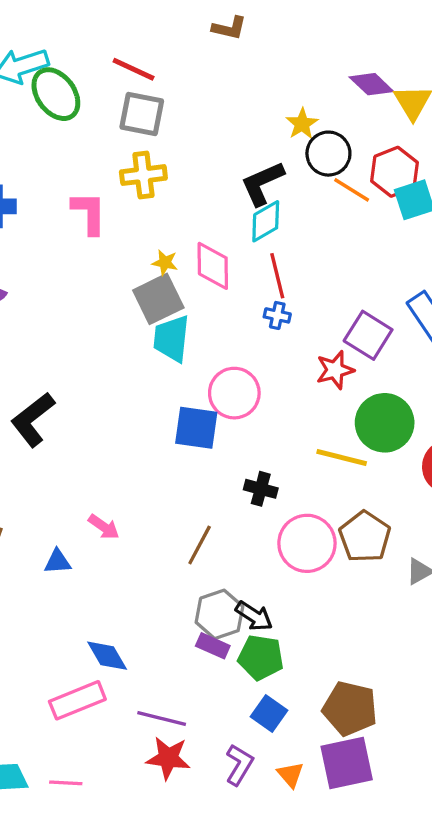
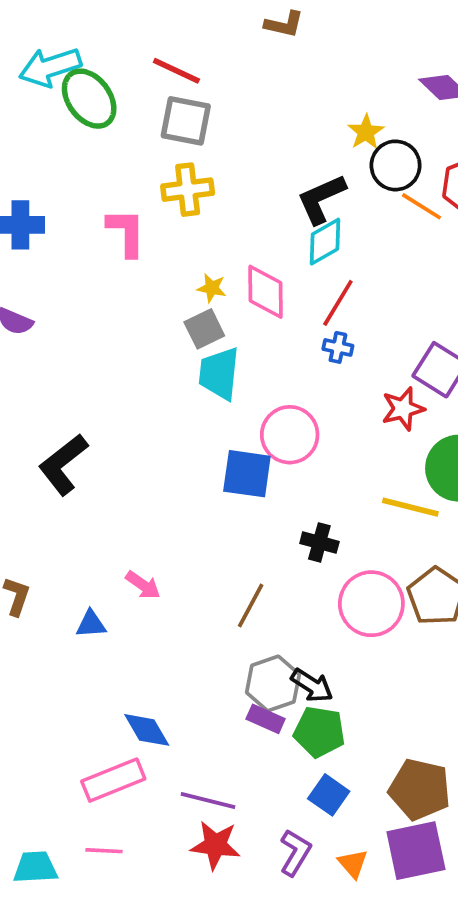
red line: (277, 276) -> (338, 303), turned 45
gray square: (158, 299) -> (204, 329), size x0.7
pink line: (66, 783) -> (104, 851), moved

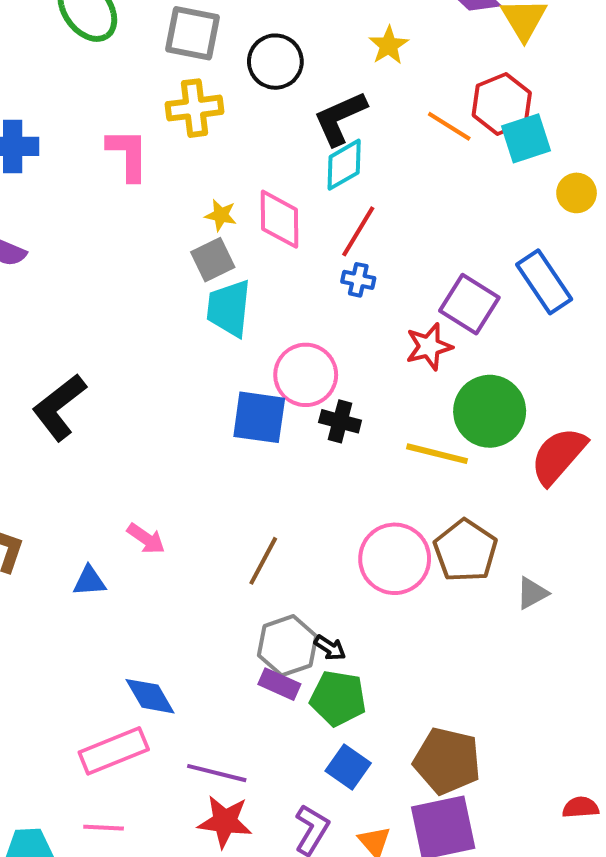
black circle: (396, 165) -> (275, 62), moved
black cross: (319, 542) -> (340, 421), moved
black arrow: (312, 685) -> (330, 648), size x0.7

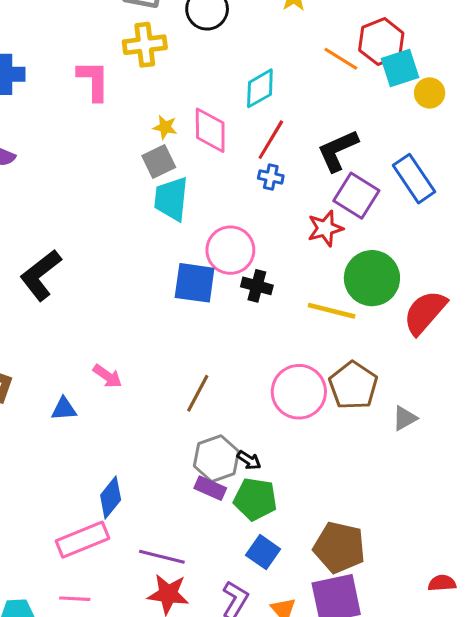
black L-shape: (340, 118) -> (338, 151), moved
yellow circle: (577, 193) -> (430, 93), moved
blue diamond: (150, 696) -> (111, 498), turned 69

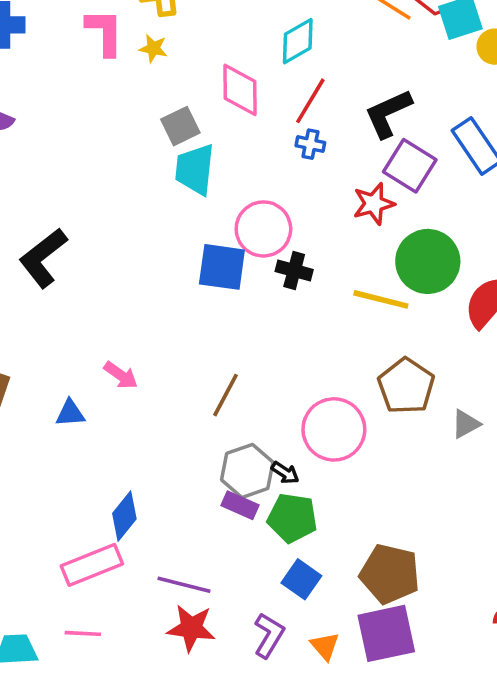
yellow star: (165, 127) -> (153, 48), moved
pink circle: (299, 392) -> (334, 429), moved

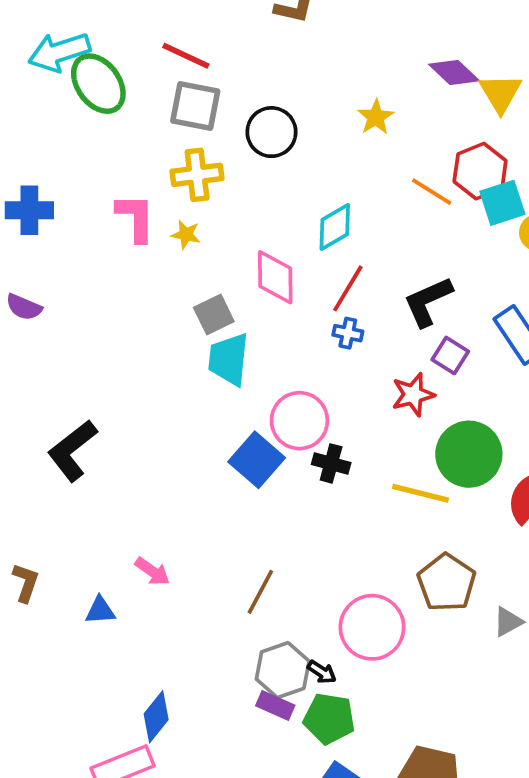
purple square: (410, 166) -> (450, 355), size x0.7
blue square: (222, 267) -> (257, 460), turned 33

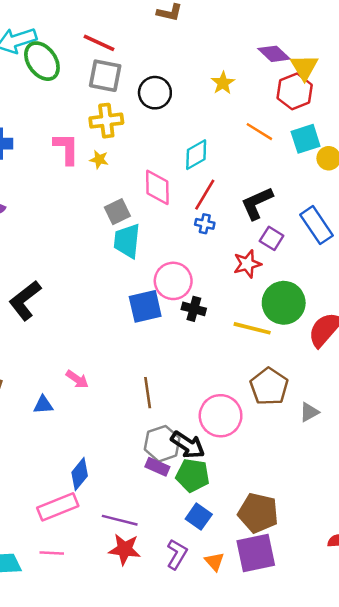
red hexagon: (480, 171) -> (295, 91), moved
blue square: (257, 460) -> (145, 306), turned 36
brown line: (260, 592) -> (148, 393), turned -36
black arrow: (322, 672) -> (188, 445), size x1.8

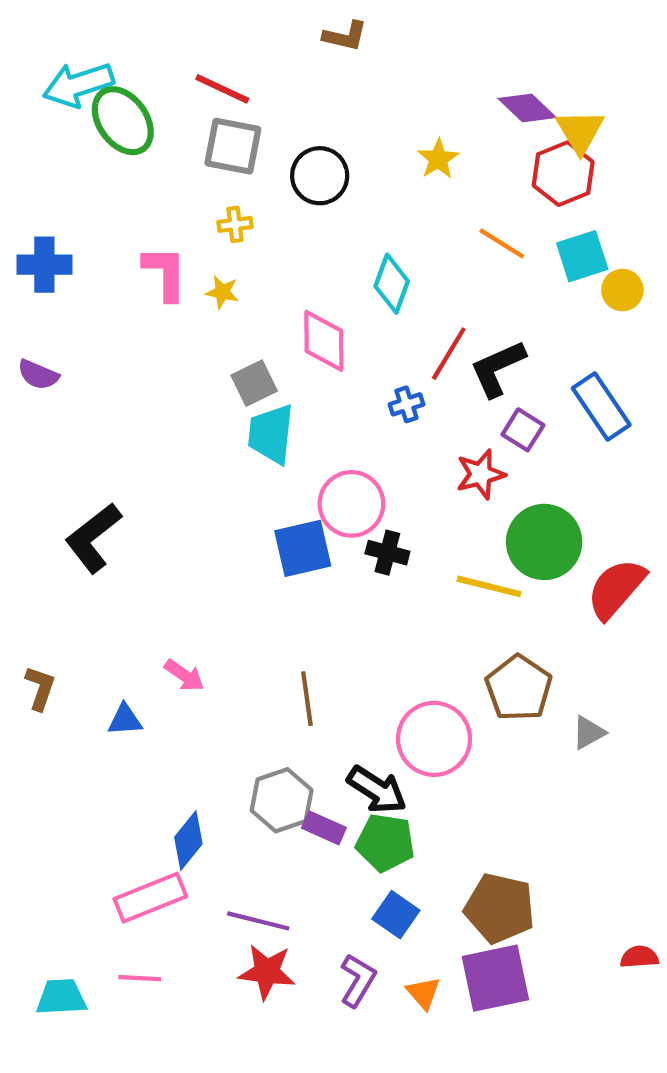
yellow cross: (106, 121) -> (235, 224), size x0.6
cyan diamond: (196, 155) -> (392, 284), turned -40
red line: (205, 195) -> (449, 354), moved
blue cross: (205, 224) -> (406, 404), turned -30
gray hexagon: (162, 444) -> (282, 800), moved

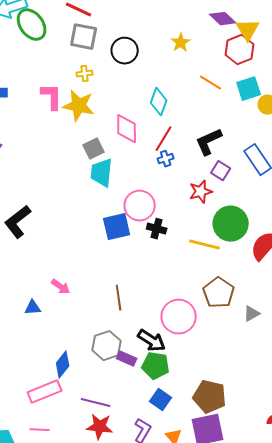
yellow star: (222, 292) -> (79, 106), size x2.0
red line: (449, 354) -> (164, 139), moved

